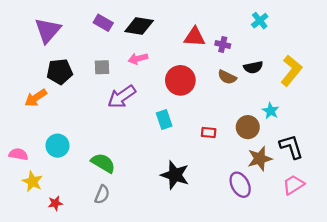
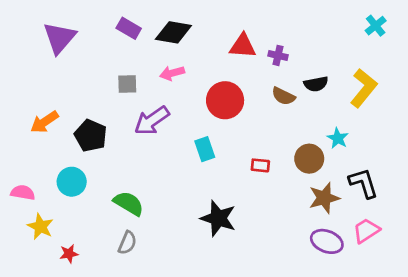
cyan cross: (260, 21) -> (376, 26), moved
black pentagon: (60, 72) -> (91, 136), moved, turned 30
purple ellipse: (240, 185) -> (327, 241), moved, turned -40

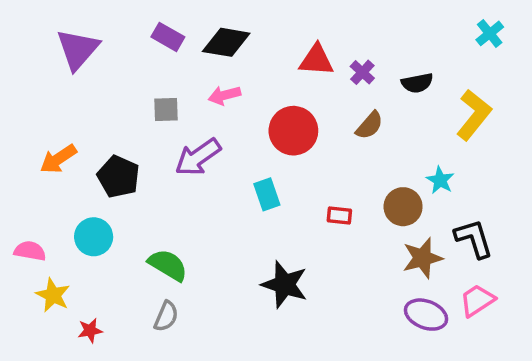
purple cross: (278, 55) -> (362, 72), turned 30
black semicircle: (316, 84) -> (417, 83), moved
brown semicircle: (283, 96) -> (369, 125), turned -75

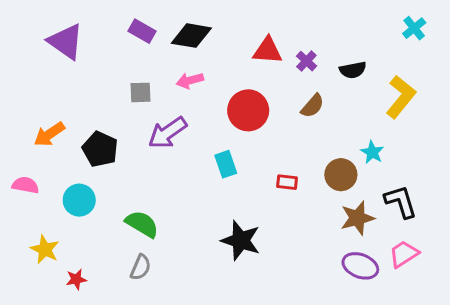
purple triangle: (78, 49) -> (66, 42), turned -36
pink semicircle: (30, 251) -> (25, 185), moved

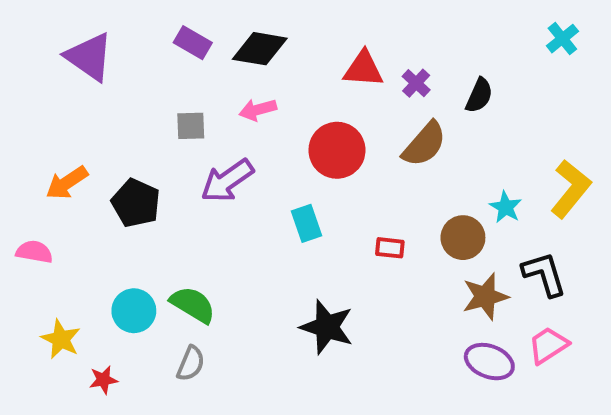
black semicircle: (353, 70) -> (479, 95), turned -55
yellow L-shape: (401, 97) -> (571, 189), moved
brown semicircle: (312, 106) -> (424, 144), size x1.4
cyan circle: (79, 200) -> (134, 311), moved

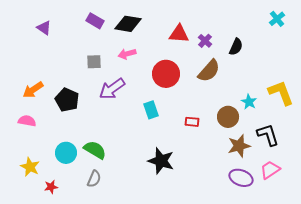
purple triangle: (89, 57) -> (44, 28), size x0.6
yellow L-shape: (571, 189) -> (281, 93), turned -60
pink semicircle: (34, 252) -> (27, 121), moved

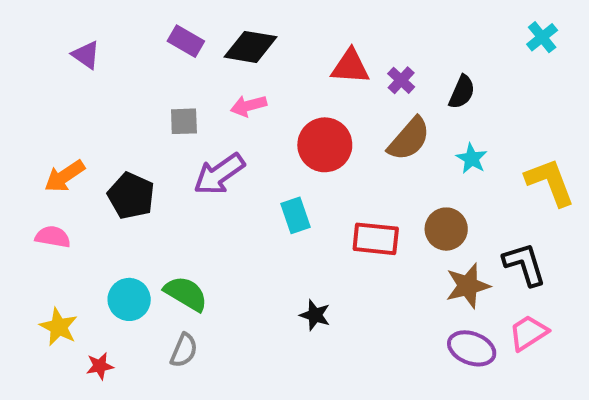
cyan star: (249, 102) -> (472, 159), moved
red rectangle: (192, 122) -> (376, 239), size x1.6
black star: (161, 161) -> (315, 315), size x0.6

